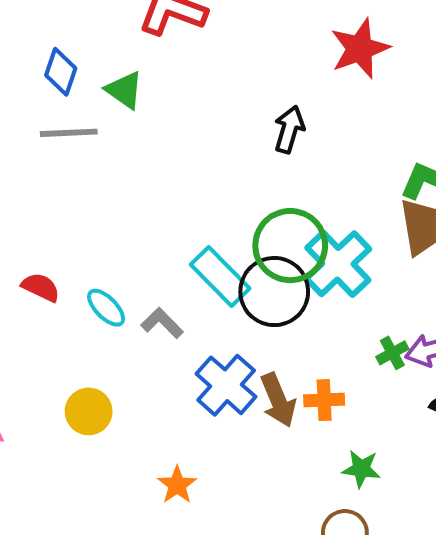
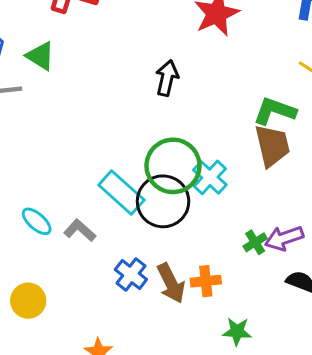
cyan cross: (338, 264) -> (210, 177), size x0.7
blue cross: (226, 385) -> (131, 274), size x0.7

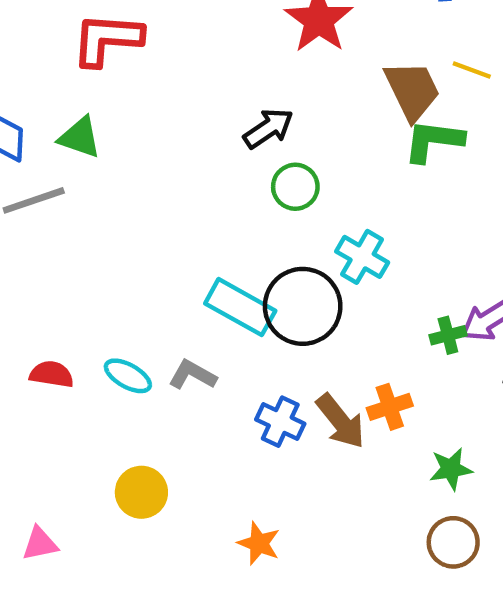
black arrow: (167, 78) -> (268, 128), turned 56
brown trapezoid: (272, 146) -> (412, 90), moved
green circle: (173, 166) -> (295, 187), moved, size x0.6
green cross: (255, 242) -> (448, 335), turned 30

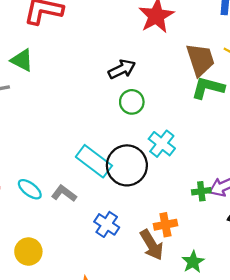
brown arrow: (341, 421) -> (152, 245), moved
green star: (451, 469) -> (193, 262), turned -30

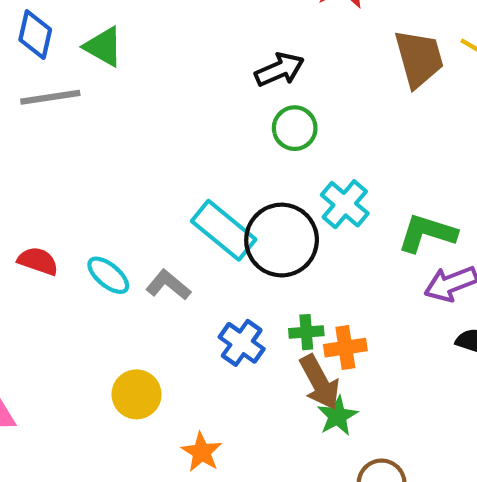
green L-shape: (208, 88) -> (427, 233), moved
green cross: (201, 191) -> (306, 332), moved
yellow circle: (28, 252) -> (137, 394), moved
green star: (193, 262) -> (337, 416), moved

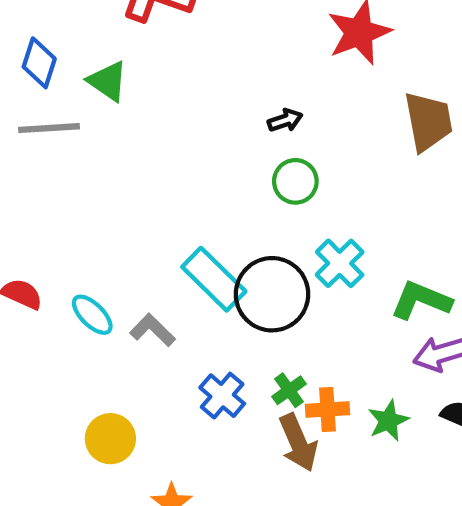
black arrow: (279, 70) -> (285, 120), size x0.7
green cross: (306, 332) -> (289, 390), turned -36
green star: (337, 416) -> (388, 421), moved

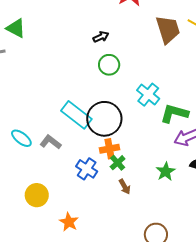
cyan cross: (340, 263) -> (148, 95), moved
orange cross: (328, 410) -> (110, 149), moved
brown arrow: (298, 443) -> (125, 187), size x0.6

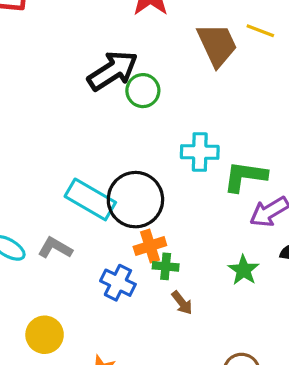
black arrow: (101, 37) -> (113, 71), size x2.0
green circle: (109, 65) -> (143, 91), moved
cyan cross: (148, 95) -> (200, 152), turned -30
green cross: (118, 163) -> (166, 266), turned -35

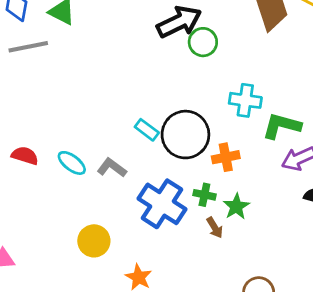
cyan rectangle: (90, 199) -> (147, 130), size x0.6
orange cross: (150, 246) -> (226, 157), moved
green star: (244, 270) -> (236, 207), moved
blue cross: (118, 283) -> (162, 204), size x1.6

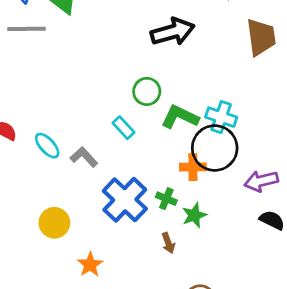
green circle: (203, 42) -> (147, 91), moved
green L-shape: (282, 126) -> (180, 117), moved
black circle: (185, 135) -> (215, 148), moved
brown arrow: (215, 228) -> (168, 243), moved

